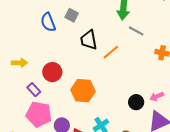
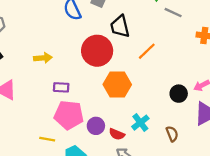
orange line: (111, 52) -> (147, 51), moved
red circle: (52, 72) -> (97, 51), moved, size x1.4
purple rectangle: (34, 90) -> (61, 87), turned -40

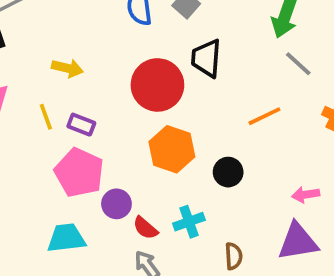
orange line: (147, 51) -> (264, 116), moved
black circle: (179, 94) -> (228, 172), moved
yellow line: (47, 139) -> (46, 117), moved, turned 42

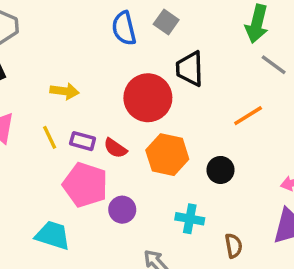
cyan cross: (189, 222) -> (190, 219), turned 36
red semicircle: (145, 228) -> (115, 148), moved
cyan trapezoid: (66, 238) -> (53, 235), moved, turned 30

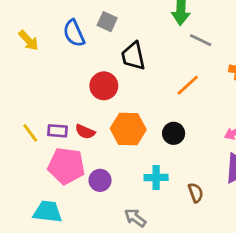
yellow arrow: (65, 91) -> (29, 40), moved, turned 50
red circle: (148, 98) -> (104, 86), size x0.7

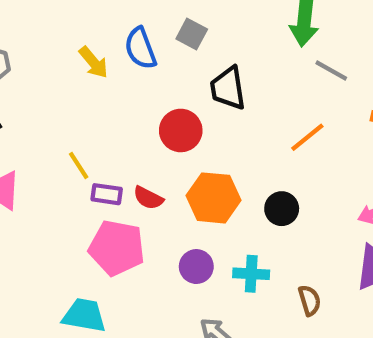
yellow arrow: (29, 40) -> (94, 62), moved
yellow line: (30, 133) -> (79, 166), moved
purple circle: (100, 180) -> (196, 267), moved

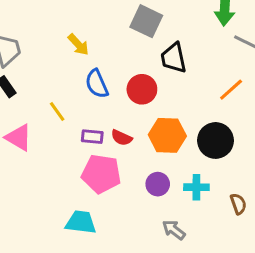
gray square: (192, 34) -> (146, 21), size x1.5
blue semicircle: (140, 48) -> (97, 84), moved
yellow line: (79, 166) -> (57, 112), moved
black circle: (282, 209) -> (216, 140), size x1.5

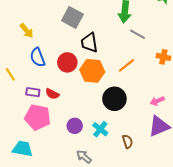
orange hexagon: (167, 135) -> (92, 71), moved
cyan cross: (196, 187) -> (100, 129), turned 35

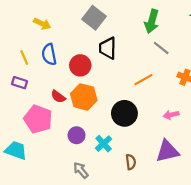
yellow arrow: (27, 31) -> (42, 24), turned -35
orange hexagon: (92, 71) -> (84, 97), moved
yellow line: (10, 74) -> (24, 57), moved
purple rectangle: (33, 92) -> (19, 83), moved
pink arrow: (157, 101) -> (171, 115), moved

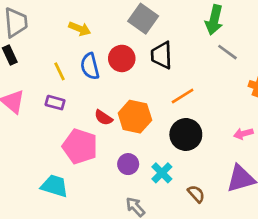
red circle: (80, 65) -> (122, 58), moved
orange line: (143, 80) -> (183, 96), moved
brown semicircle: (131, 162) -> (196, 194), turned -32

